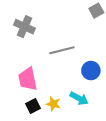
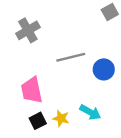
gray cross: (24, 27) -> (28, 30), turned 36
blue circle: (91, 71) -> (104, 69), moved

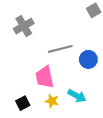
pink trapezoid: (32, 90) -> (45, 77), moved
black square: (38, 121) -> (23, 103), moved

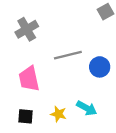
pink trapezoid: (45, 77) -> (29, 79), moved
black square: (23, 103) -> (25, 116), turned 32

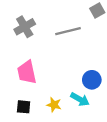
gray line: (68, 55) -> (68, 31), moved
blue circle: (100, 67) -> (92, 80), moved

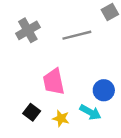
pink trapezoid: (27, 72) -> (54, 82), moved
black square: (24, 107) -> (32, 112), moved, turned 32

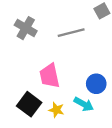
gray cross: (28, 30) -> (26, 28), turned -30
black square: (32, 112) -> (29, 104), size x1.5

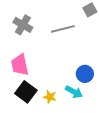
pink trapezoid: (50, 76) -> (20, 65), moved

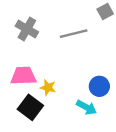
pink trapezoid: (20, 65) -> (23, 76), turned 100
yellow star: (50, 97) -> (48, 87), moved

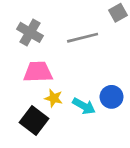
pink trapezoid: (23, 76) -> (38, 72), moved
cyan arrow: (87, 107) -> (84, 106), moved

